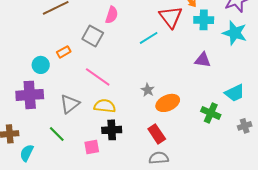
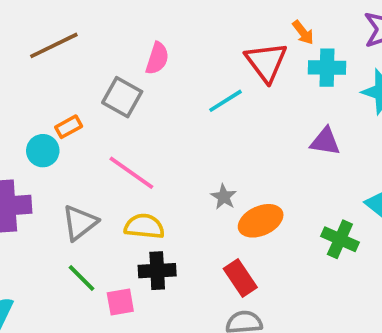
cyan circle: (41, 65) -> (43, 151), moved
green line: (57, 134) -> (82, 278), moved

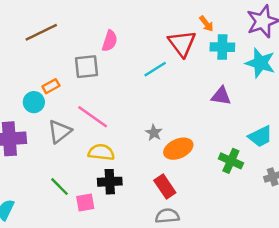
gray square: (122, 97) -> (86, 67), turned -35
gray triangle: (80, 223) -> (60, 131), moved

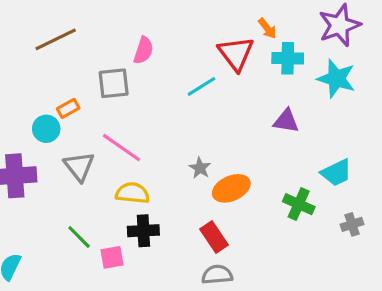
gray triangle: (60, 131) -> (79, 166), turned -30

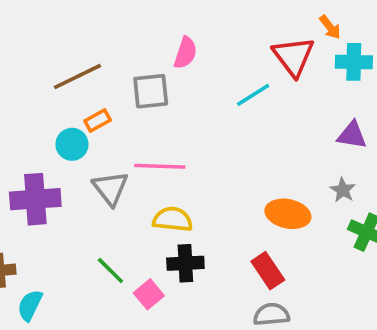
brown line: (56, 39) -> (77, 77), moved
pink line: (121, 148) -> (160, 166), turned -33
gray star: (200, 168) -> (343, 190), moved
orange ellipse: (231, 188) -> (288, 214), turned 36
pink square: (112, 257) -> (149, 294), turned -30

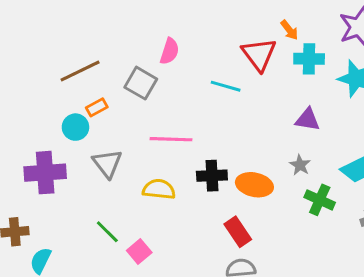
gray square: (151, 91) -> (141, 83), turned 36
cyan line: (253, 95) -> (226, 86), turned 48
pink line: (160, 166) -> (171, 139), moved
black cross: (185, 263) -> (212, 176), moved

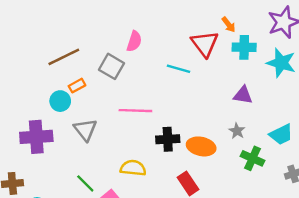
yellow semicircle: (159, 189) -> (133, 168), moved

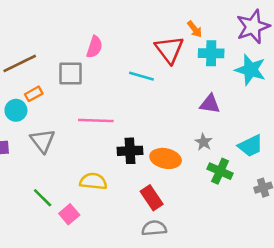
gray square: (112, 66) -> (70, 74), turned -30

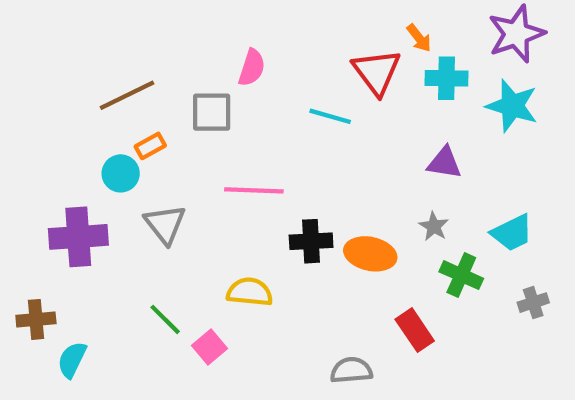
red rectangle: (152, 198) -> (415, 330), moved

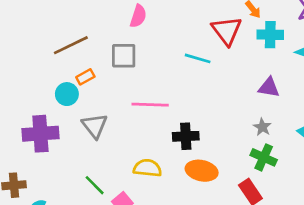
pink semicircle: (252, 68) -> (138, 16), moved
orange ellipse: (370, 254) -> (202, 171), moved
green cross: (461, 275) -> (264, 157), moved

